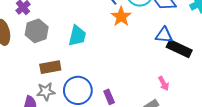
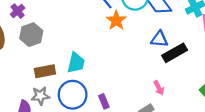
cyan trapezoid: (77, 36) -> (76, 63), moved
black rectangle: (179, 49) -> (175, 53), turned -55

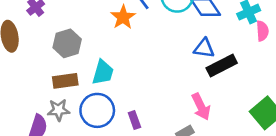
orange star: (116, 20) -> (123, 17), moved
gray hexagon: (31, 35) -> (67, 43), moved
pink arrow: (159, 88) -> (201, 107), size x1.5

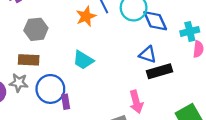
cyan trapezoid: (103, 72) -> (83, 60), moved, turned 95
purple rectangle: (134, 120) -> (66, 102), moved

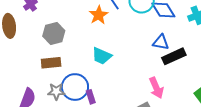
gray star: (19, 83) -> (56, 91), moved

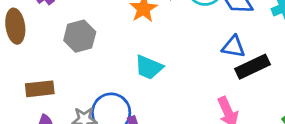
brown rectangle: (51, 63) -> (40, 89), moved

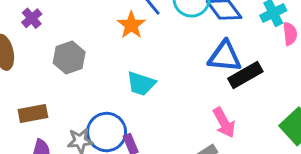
blue triangle: (233, 47) -> (225, 56), size x1.4

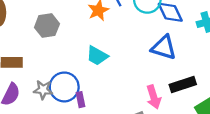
black rectangle: (245, 75) -> (183, 85), moved

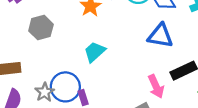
cyan trapezoid: (97, 56) -> (95, 52), turned 115
gray star: (43, 90) -> (45, 92), turned -30

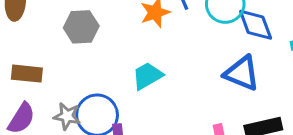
gray star: (45, 92) -> (67, 116), turned 30

